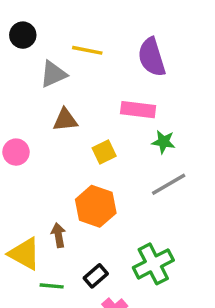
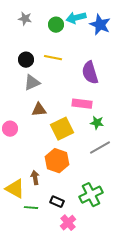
black circle: (23, 35) -> (26, 60), moved
yellow line: (87, 50) -> (53, 58), moved
yellow square: (104, 152) -> (62, 129), size x1.6
black rectangle: (96, 276) -> (57, 202), turned 64

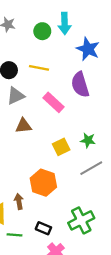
cyan arrow: (76, 18) -> (65, 23), turned -78
blue star: (100, 25) -> (88, 49), moved
pink rectangle: (82, 104) -> (53, 102), moved, turned 36
yellow square: (62, 129) -> (61, 147), moved, size x0.7

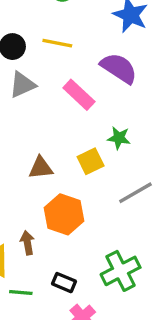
purple semicircle: (80, 85) -> (119, 68), turned 140
brown triangle: (23, 126) -> (41, 168), moved
green star: (88, 140) -> (119, 138), moved

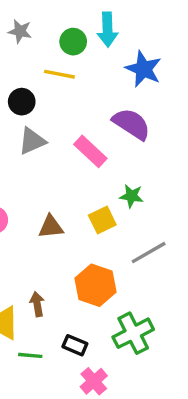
yellow line: (57, 43) -> (59, 74), moved
orange hexagon: (64, 214) -> (95, 285), moved

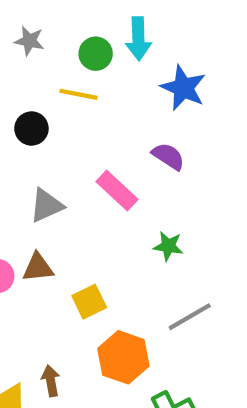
purple semicircle: (131, 124) -> (168, 156), size x0.7
gray triangle: (32, 141) -> (46, 205), moved
yellow square: (102, 220) -> (89, 302), moved
brown triangle: (51, 227) -> (38, 267), moved

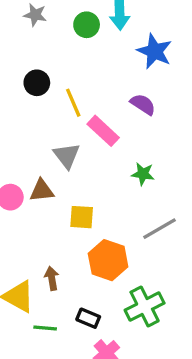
yellow line: (79, 94) -> (73, 103), moved, turned 56
gray triangle: (46, 205) -> (67, 156), moved, turned -44
yellow square: (89, 302) -> (82, 217), turned 30

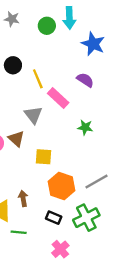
brown triangle: (42, 191) -> (16, 139), turned 48
gray line: (159, 229) -> (96, 182), moved
black rectangle: (88, 318) -> (54, 218), moved

